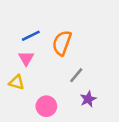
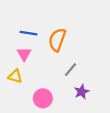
blue line: (31, 36) -> (28, 33), turned 35

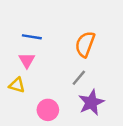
orange semicircle: (57, 40) -> (85, 44), moved
purple star: (82, 92) -> (91, 102), size x1.5

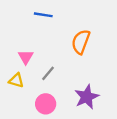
blue line: (32, 37) -> (43, 15), moved
gray line: (79, 78) -> (48, 73), moved

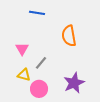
orange semicircle: (81, 42) -> (69, 36), turned -30
yellow triangle: (16, 80) -> (24, 75), moved

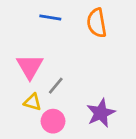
orange semicircle: (69, 36) -> (97, 23), moved
pink triangle: (22, 49) -> (30, 67), size x1.5

